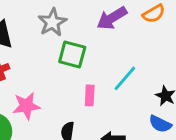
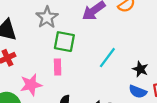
pink rectangle: (90, 95) -> (58, 67), moved

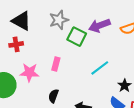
green square: (64, 42) -> (77, 37), moved

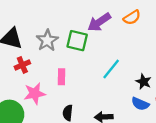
gray star: (59, 20) -> (47, 40), moved
red cross: (16, 44) -> (22, 65), moved

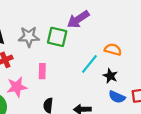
orange semicircle: (132, 17) -> (113, 49), moved, turned -133
gray star: (47, 40) -> (29, 37), turned 30
black star: (144, 82) -> (110, 76), moved

